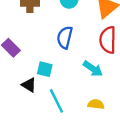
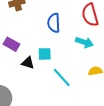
black triangle: (29, 85) -> (28, 63), moved

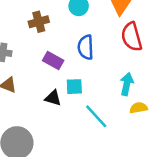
cyan arrow: (84, 42) -> (127, 84), moved, turned -96
purple rectangle: (12, 44) -> (53, 61), moved

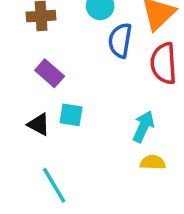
blue semicircle: (86, 47) -> (120, 40), moved
cyan line: (96, 116) -> (54, 185), moved

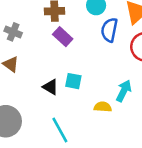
purple rectangle: (50, 73) -> (63, 37), moved
yellow semicircle: (153, 162) -> (103, 107), moved

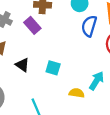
purple rectangle: (63, 37) -> (32, 25), moved
black triangle: (50, 87) -> (22, 65), moved

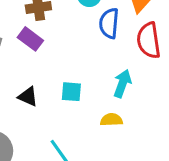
cyan arrow: (97, 81) -> (122, 83), moved

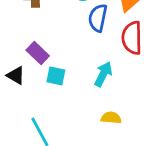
purple rectangle: (30, 39) -> (38, 53), moved
yellow semicircle: (111, 120) -> (111, 118), moved

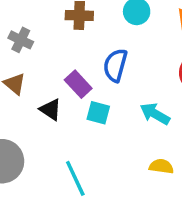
blue semicircle: (98, 18) -> (115, 65), moved
cyan arrow: (103, 74) -> (155, 114), turned -90

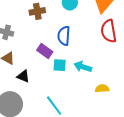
black triangle: (51, 109) -> (23, 76), moved
cyan arrow: (155, 114) -> (83, 67), moved

